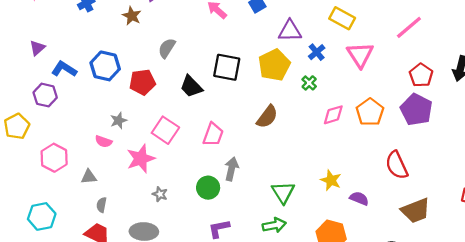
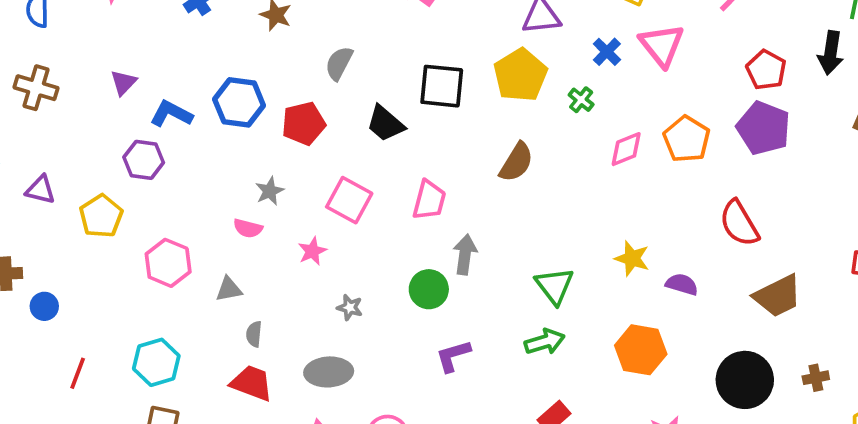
blue cross: (317, 52) -> (607, 52), moved
pink star: (141, 159) -> (312, 251), size x0.6

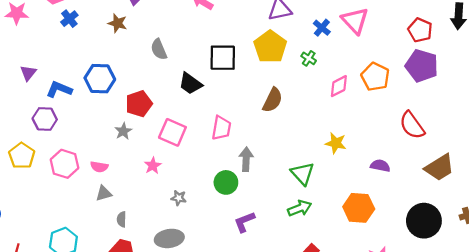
gray semicircle: (339, 63) -> (159, 49), turned -45
red pentagon: (304, 123) -> (139, 104), moved
pink semicircle: (248, 228) -> (99, 167), moved
yellow star: (632, 258) -> (336, 143), moved
pink hexagon: (168, 263) -> (65, 164), moved

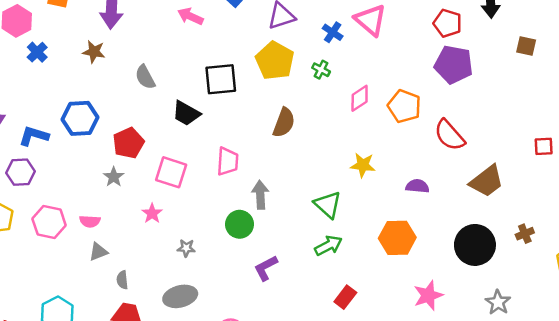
orange pentagon: (375, 77) -> (404, 106), moved

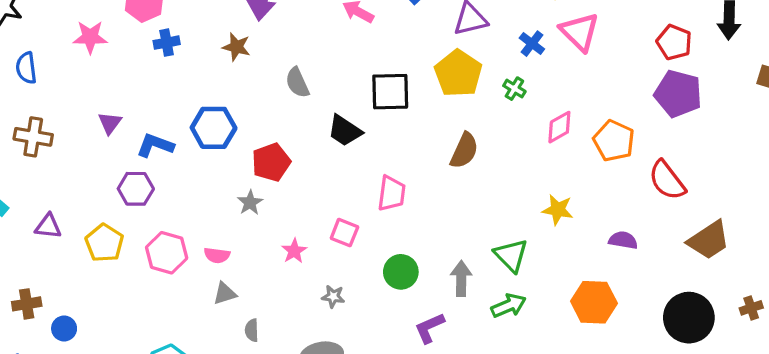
blue cross: (37, 52) -> (167, 43), turned 30
pink square: (171, 172) -> (344, 233), moved, size x0.7
gray arrow: (260, 195) -> (461, 279), moved

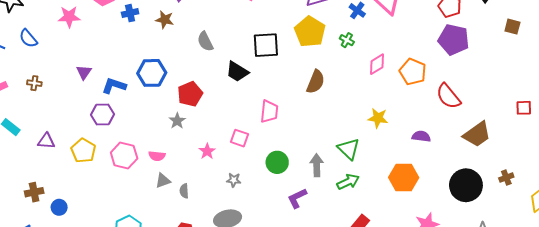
blue cross: (167, 43) -> (130, 13), moved
blue semicircle: (26, 68) -> (28, 38), turned -30
brown cross: (33, 137) -> (34, 83), size x0.6
gray semicircle: (252, 330) -> (184, 191), moved

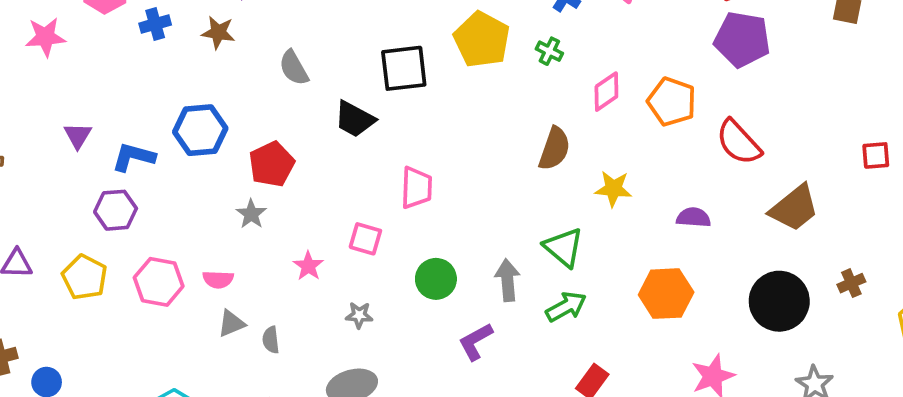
brown semicircle: (316, 82) -> (554, 149), moved

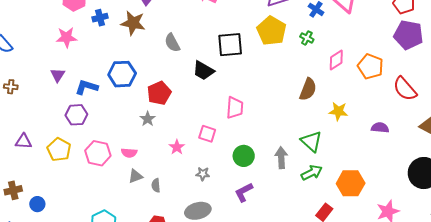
brown star: (218, 33) -> (133, 23), size x1.4
pink star: (45, 37) -> (66, 37), moved
orange hexagon: (666, 294) -> (351, 183), moved
purple L-shape: (476, 342) -> (244, 192), moved

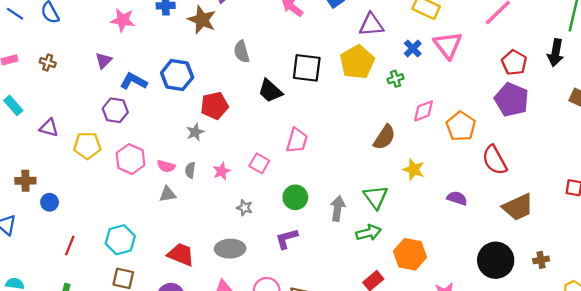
green cross: (307, 38) -> (396, 79), turned 32
yellow pentagon: (59, 150) -> (87, 146), turned 30
gray semicircle: (156, 185) -> (190, 170), moved

